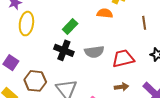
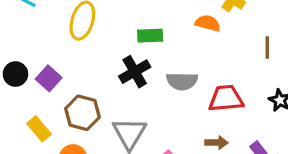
green rectangle: (70, 26) -> (150, 36), turned 35
black cross: (64, 50) -> (135, 72), turned 30

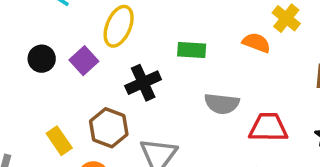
black cross: (135, 72) -> (143, 83), moved
black circle: (15, 74) -> (42, 59), moved
purple square: (49, 78) -> (84, 61), moved

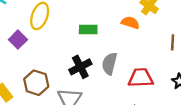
black cross: (143, 83) -> (80, 67), moved
gray semicircle: (222, 104) -> (109, 64), turned 100

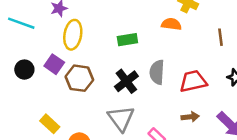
brown hexagon: (36, 83) -> (79, 78), moved

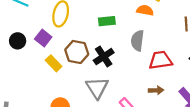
gray semicircle: (157, 72) -> (137, 41), moved
brown hexagon: (79, 78) -> (77, 52), moved
yellow rectangle: (50, 124) -> (54, 63), moved

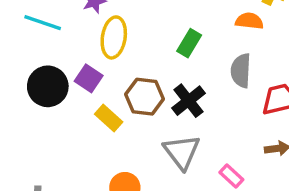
green rectangle: (107, 21) -> (189, 43), turned -49
black circle: (18, 41) -> (48, 86), size x1.5

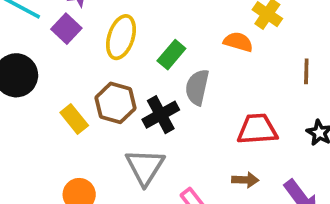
yellow ellipse: (114, 37) -> (121, 37), moved
gray semicircle: (241, 71) -> (197, 87), moved
purple square: (89, 78) -> (66, 29), moved

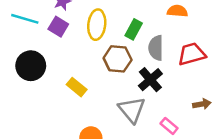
brown hexagon: (115, 103) -> (118, 59), moved
black cross: (161, 115) -> (150, 80), moved
red trapezoid: (257, 129) -> (192, 54), moved

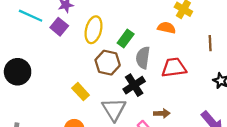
black circle: (31, 66) -> (18, 72), moved
yellow rectangle: (77, 87) -> (81, 92), moved
brown arrow: (202, 104) -> (162, 113), moved

